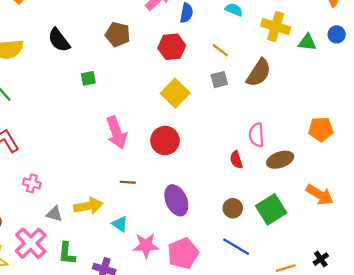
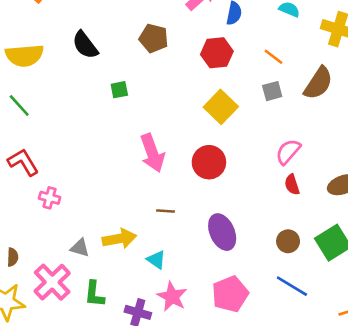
pink semicircle: (256, 135) -> (288, 152), moved, turned 45
pink cross: (32, 183) -> (50, 198), moved
pink star: (146, 245) -> (172, 297), moved, turned 30

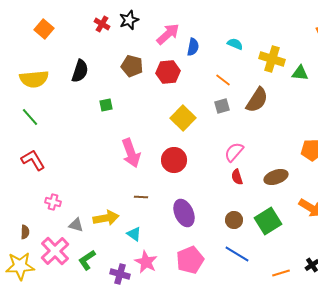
black semicircle: (85, 45) -> (80, 71), turned -125
red hexagon: (217, 53) -> (168, 72), moved
pink cross: (50, 198) -> (53, 202), moved
green L-shape: (94, 294) -> (87, 260), turned 50

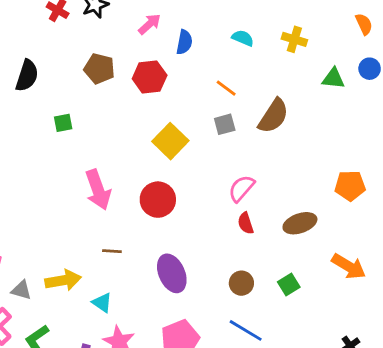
pink arrow: (168, 34) -> (150, 24), size x0.7
yellow cross: (272, 59) -> (294, 39), moved, size x0.7
green square: (268, 221) -> (289, 285), size x0.6

